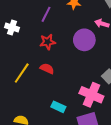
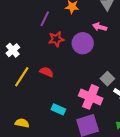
white cross: (12, 28) -> (13, 50), moved, turned 32
red star: (48, 42) -> (56, 39), moved

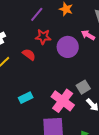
red semicircle: (47, 72) -> (29, 55), moved
cyan rectangle: (58, 109) -> (26, 98), moved, turned -64

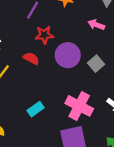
purple circle: (68, 47) -> (68, 55), moved
gray square: (83, 87) -> (96, 64), moved

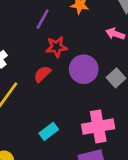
red semicircle: (31, 58) -> (42, 74), turned -70
pink cross: (79, 106) -> (98, 126), turned -36

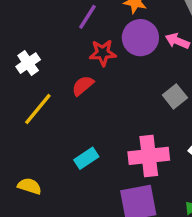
purple circle: (84, 69) -> (140, 38), moved

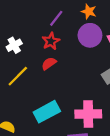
red star: (103, 53) -> (51, 41), moved, turned -30
cyan rectangle: (86, 158) -> (47, 112), size x1.6

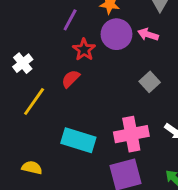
red star: (51, 41) -> (84, 50), moved
cyan rectangle: (47, 112) -> (78, 140), turned 55

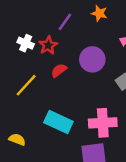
purple circle: (116, 34) -> (92, 59), moved
red star: (84, 50) -> (48, 45), moved
white cross: (23, 63) -> (26, 43), moved, turned -35

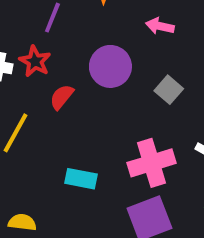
cyan rectangle: (58, 122) -> (81, 179), size x0.7

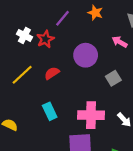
red semicircle: (62, 97) -> (52, 73), moved
cyan rectangle: (81, 179) -> (50, 111), turned 36

